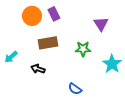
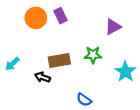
purple triangle: (101, 24) -> (113, 27), turned 35
brown rectangle: (48, 43) -> (59, 60), moved

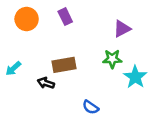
orange circle: (36, 18) -> (27, 19), moved
green star: (93, 55) -> (112, 59), moved

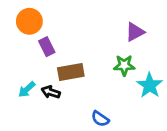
purple rectangle: (65, 17) -> (47, 47), moved
cyan arrow: (13, 69) -> (27, 89), moved

